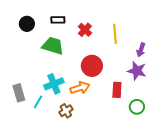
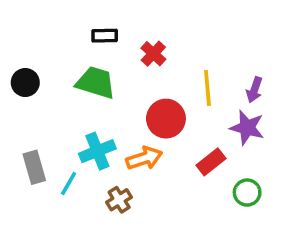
black circle: (27, 24) -> (25, 83), moved
yellow line: (115, 34) -> (207, 88), moved
red rectangle: (117, 90) -> (211, 162), turned 49

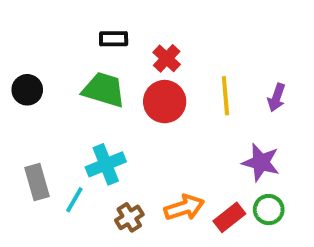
red circle: (166, 119) -> (165, 102), moved
purple star: (247, 128) -> (261, 162), moved
orange arrow: (144, 158) -> (184, 208), moved
red rectangle: (211, 162) -> (229, 217), moved

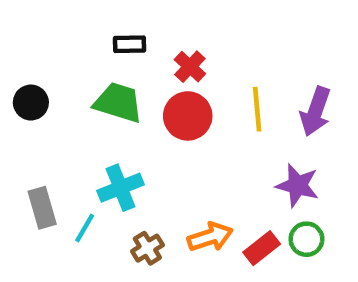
purple arrow: (277, 98) -> (315, 111), size x1.5

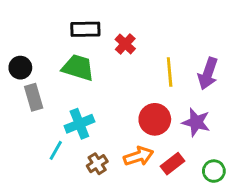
black rectangle: (129, 44) -> (85, 29), size x1.4
red circle: (188, 116) -> (155, 119), moved
gray rectangle: (42, 208) -> (34, 97), moved
green circle: (306, 239) -> (214, 171), moved

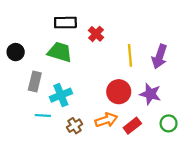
gray rectangle: (34, 97) -> (35, 81), moved, turned 30
cyan line: (56, 150) -> (43, 115), turned 63
green circle: (214, 171) -> (169, 123), moved

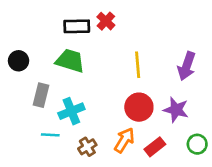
red cross: (96, 34) -> (106, 21), moved
yellow line: (130, 55) -> (138, 65), moved
orange arrow: (106, 120) -> (124, 140), turned -40

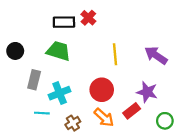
purple arrow: (187, 66) -> (156, 55), turned 105
red circle: (139, 107) -> (102, 90), moved
orange arrow: (124, 140) -> (104, 117), turned 100
red rectangle: (155, 147) -> (132, 111), moved

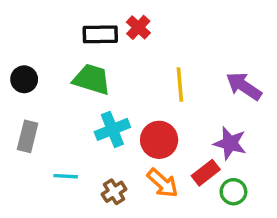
gray rectangle: (34, 80) -> (28, 136), moved
cyan cross: (60, 93) -> (112, 129), moved
green circle: (165, 121) -> (233, 192), moved

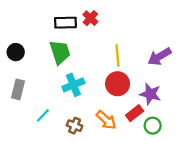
green trapezoid: (92, 79) -> (60, 52), turned 55
purple arrow: (244, 86) -> (159, 57), turned -65
red circle: (159, 140) -> (118, 84), moved
cyan line: (66, 176) -> (43, 115), turned -49
brown cross: (114, 192) -> (75, 126), turned -35

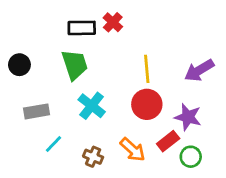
cyan cross: (73, 85) -> (92, 106), turned -30
gray rectangle: (18, 89) -> (36, 111), moved, turned 66

